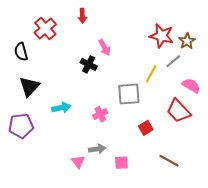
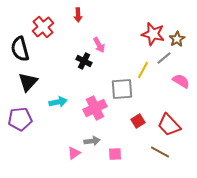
black semicircle: (21, 52) -> (20, 49), size x1.4
red trapezoid: (179, 111) -> (169, 125), moved
pink cross: (100, 114) -> (95, 108), size x1.6
pink triangle: (78, 162) -> (74, 153), turned 32

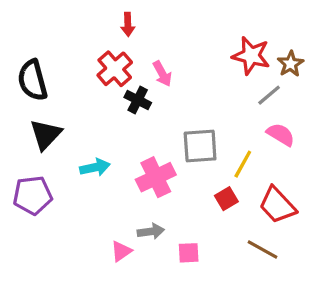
red cross: (43, 27) -> (115, 69), moved
yellow line: (143, 70) -> (243, 164), moved
pink semicircle: (181, 81) -> (281, 134), moved

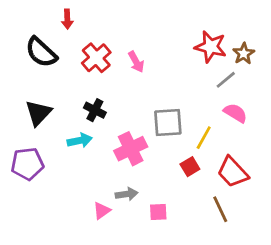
red arrow: (128, 24) -> (67, 19), moved
black semicircle: (33, 80) -> (41, 52), moved, turned -32
black cross: (138, 100) -> (95, 110), moved
brown line: (263, 250) -> (220, 209), turned 36

